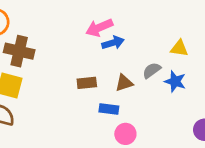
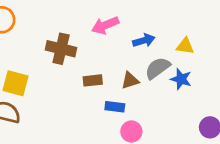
blue arrow: (113, 43) -> (144, 40), moved
brown cross: (19, 51) -> (61, 49), moved
gray semicircle: (152, 70) -> (158, 68), size x1.4

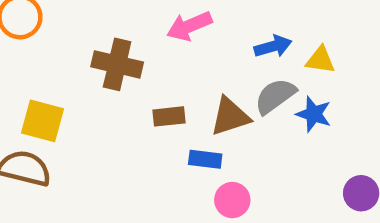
blue arrow: (144, 40) -> (273, 46), moved
brown triangle: (130, 80) -> (230, 116), size x1.4

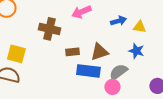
gray semicircle: (275, 96) -> (118, 72), moved
blue rectangle: (205, 159) -> (88, 71), size x1.6
pink circle: (232, 200) -> (112, 87), moved

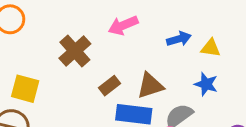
brown cross: (49, 29) -> (75, 51), turned 35
brown rectangle: (72, 52) -> (110, 86), turned -32

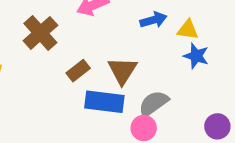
blue star: (206, 84) -> (196, 56), moved
brown triangle: (150, 86) -> (122, 71), turned -40

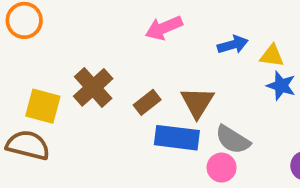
brown cross: (40, 33) -> (93, 87), moved
gray semicircle: (153, 103) -> (233, 140), turned -112

